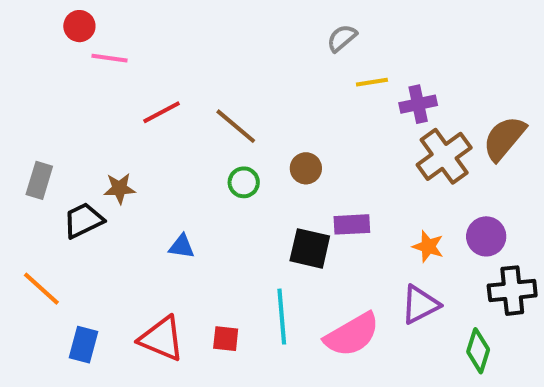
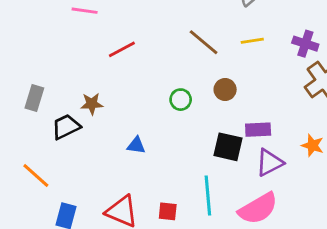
yellow line: (372, 82) -> (252, 41), moved
purple cross: (418, 104) -> (305, 44), turned 30
brown line: (236, 126) -> (204, 42), moved
purple triangle: (420, 305) -> (269, 163), moved

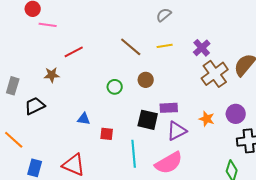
purple cross: (305, 44) -> (202, 48), turned 30
brown star: (92, 104) -> (52, 75), moved
red square: (168, 211) -> (107, 134), moved

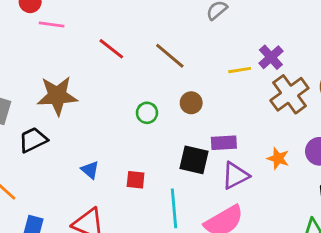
yellow line: (165, 46) -> (240, 70), moved
red line: (74, 52) -> (111, 49), moved, turned 66
brown star: (52, 75) -> (57, 96), size x1.8
blue triangle: (84, 119) -> (90, 170), moved, turned 32

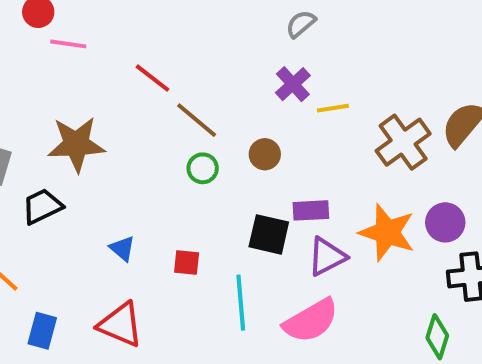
brown line: (170, 56) -> (197, 120), moved
purple cross: (271, 57) -> (293, 84), moved
orange star: (278, 158) -> (387, 232), size x1.8

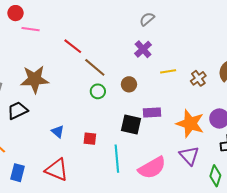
yellow line: (333, 108) -> (168, 71), moved
brown cross: (403, 142) -> (198, 78), size x0.6
purple triangle: (327, 257) -> (189, 156), moved, turned -45

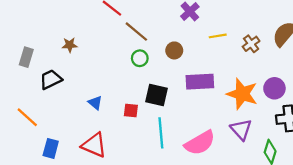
brown star: (35, 79) -> (70, 45), size x0.5
purple rectangle: (152, 112) -> (200, 82), size x1.4
black square: (131, 125) -> (156, 95), moved

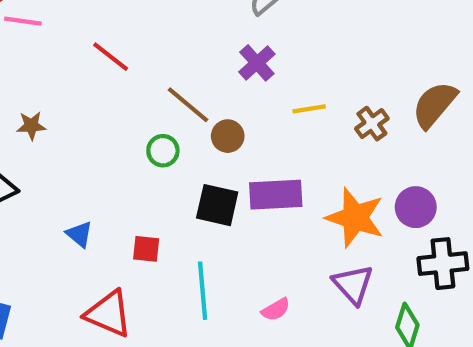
brown line: (136, 32) -> (188, 105), moved
black square: (156, 95) -> (217, 205), moved
pink semicircle: (200, 143) -> (276, 310), size x0.5
red triangle: (94, 145) -> (109, 314), moved

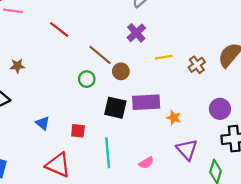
orange star: (355, 218) -> (174, 118), moved, size x0.5

